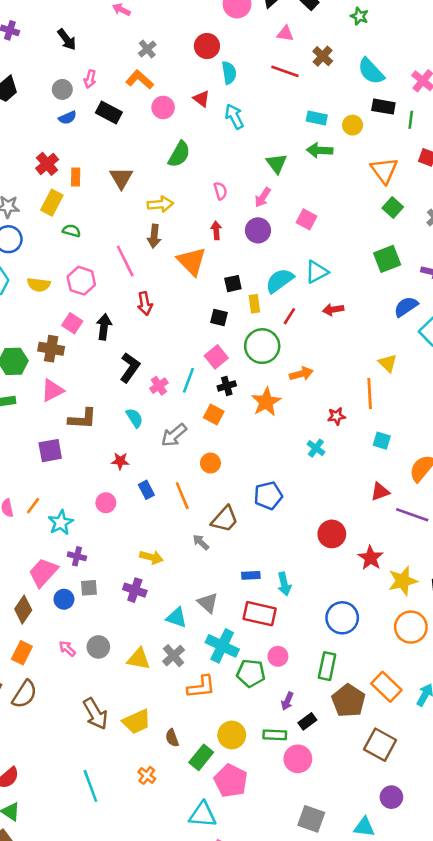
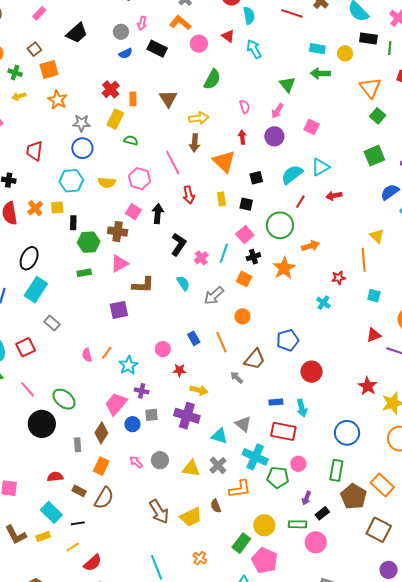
yellow rectangle: (254, 304) -> (221, 199), moved
red star: (120, 461) -> (179, 370), moved
red circle: (332, 534) -> (312, 372), moved
purple cross: (135, 590) -> (187, 416), size x1.4
brown semicircle: (172, 738) -> (216, 506), moved

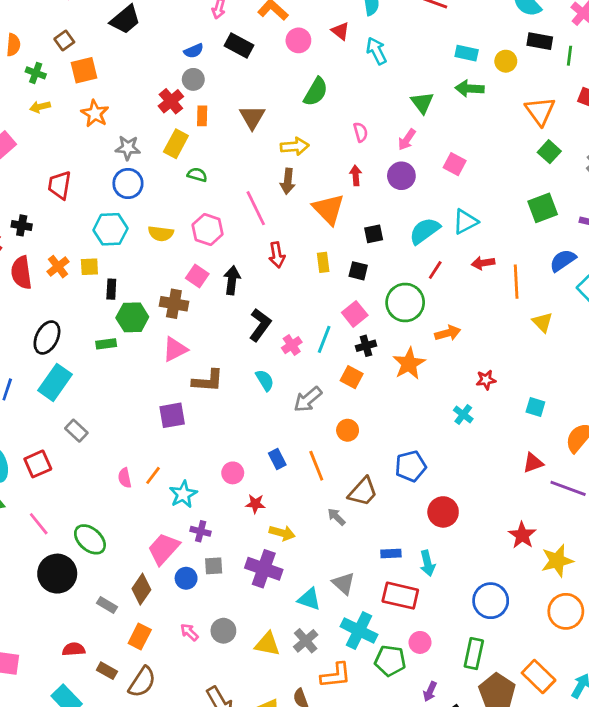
gray circle: (121, 32) -> (193, 79), moved
orange line: (364, 260) -> (516, 282), moved
green rectangle: (84, 273) -> (106, 344), moved
gray rectangle: (78, 445) -> (107, 605), turned -56

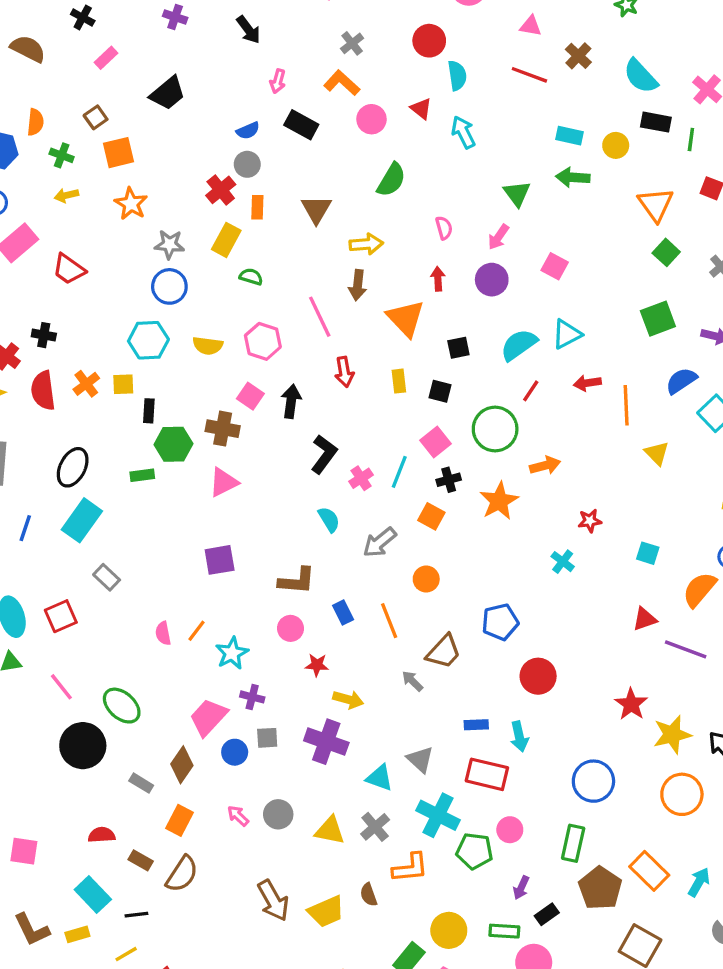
red trapezoid: (60, 185) -> (69, 269), moved, turned -64
brown L-shape: (208, 381) -> (297, 581), moved

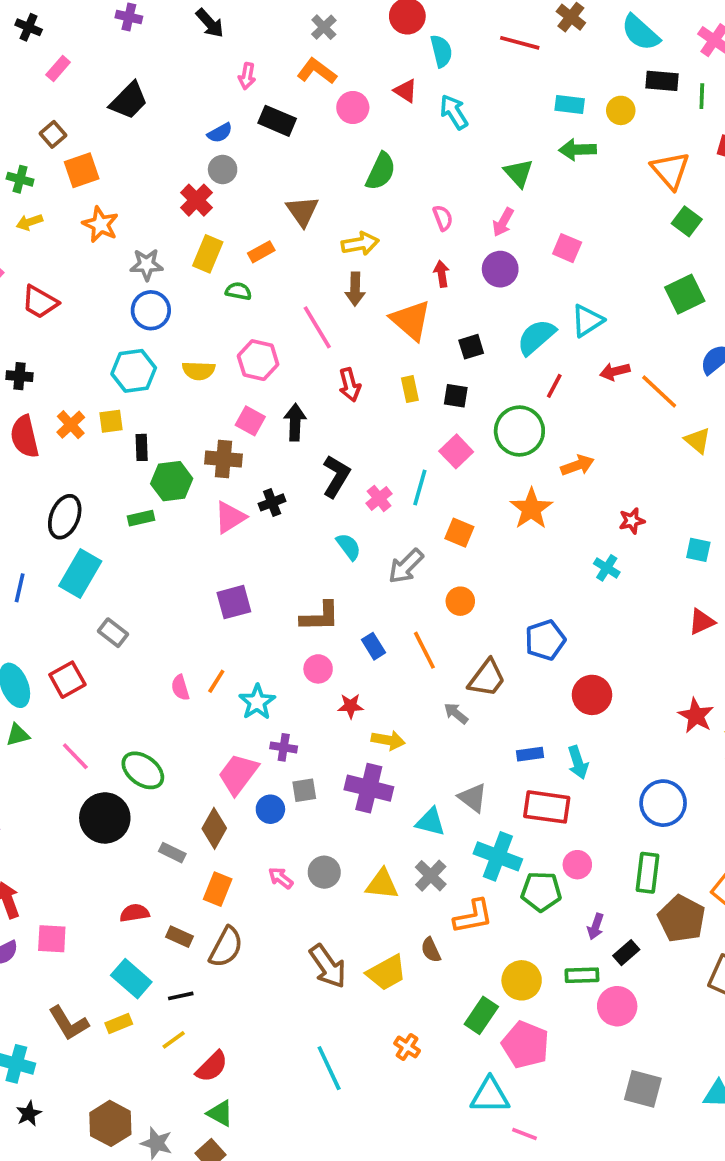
orange rectangle: (257, 207) -> (261, 252), moved, turned 65
orange line: (626, 405) -> (659, 391), turned -39
black cross: (449, 480) -> (272, 502), moved

